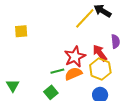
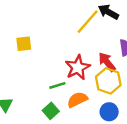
yellow square: (21, 31) -> (24, 44), moved
orange semicircle: (73, 74) -> (77, 100), moved

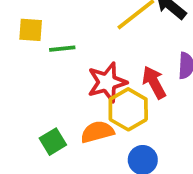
yellow hexagon: (108, 81) -> (128, 109), moved
green line: (57, 85) -> (62, 49), moved

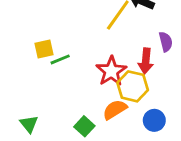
green line: (62, 49) -> (60, 59), moved
red arrow: (154, 82) -> (146, 61), turned -130

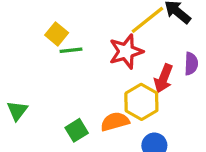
yellow square: (44, 49) -> (57, 34), turned 36
red star: (111, 71) -> (126, 51), moved

